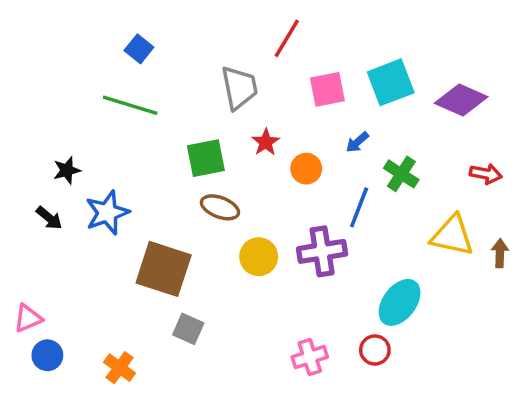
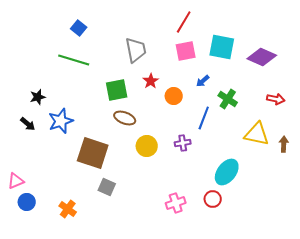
red line: (287, 38) -> (184, 22), moved
cyan square: (391, 82) -> (222, 47), turned 32
purple cross: (322, 251) -> (183, 143), size x0.6

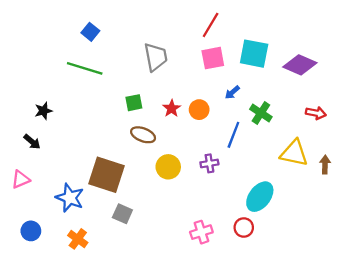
red star: (151, 81) -> (172, 108), moved
green square: (117, 90) -> (134, 103), size x0.7
blue star: (61, 121) -> (70, 198), moved, turned -30
pink triangle: (16, 181) -> (21, 179), moved

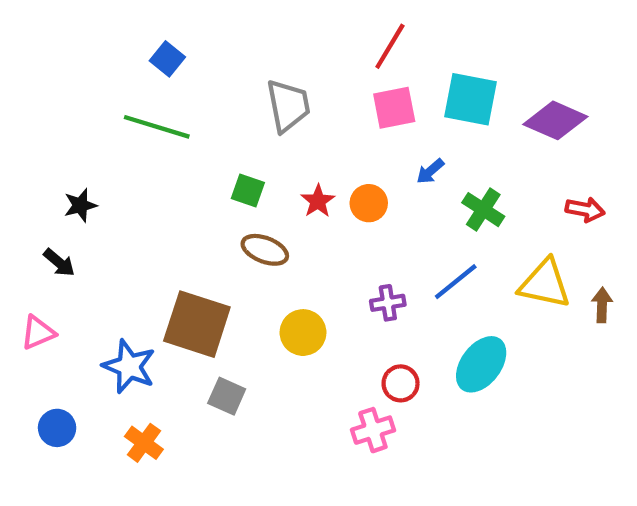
green square: (134, 103) -> (248, 190), turned 30
blue line: (233, 135) -> (456, 282), moved, turned 30
yellow circle: (168, 167) -> (303, 333), moved
red circle: (244, 227) -> (401, 383), moved

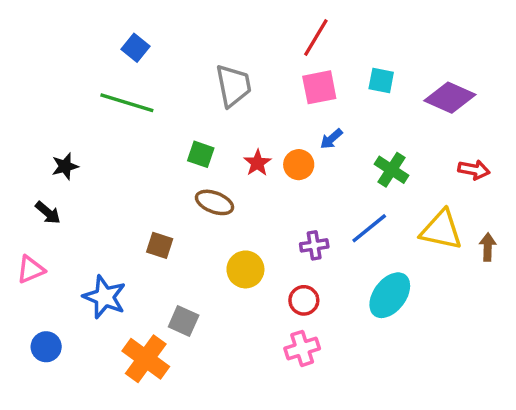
cyan square: (471, 99) -> (381, 80), size x0.6
blue arrow: (430, 171) -> (331, 139), moved
brown square: (197, 324) -> (160, 245), moved, size x0.5
red circle: (401, 383) -> (304, 300), moved
orange cross: (144, 443) -> (146, 359), moved, size x1.5

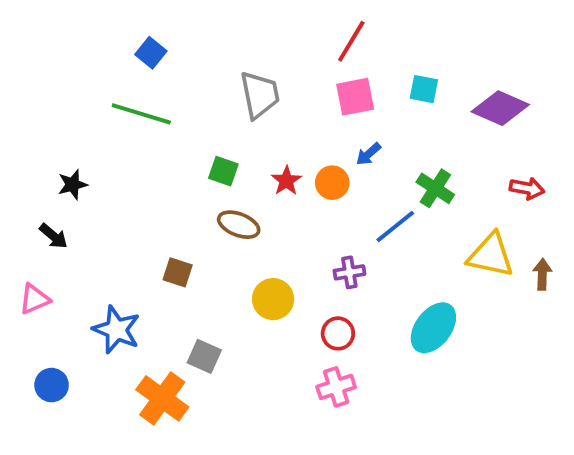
blue line: (369, 228) -> (395, 227), moved

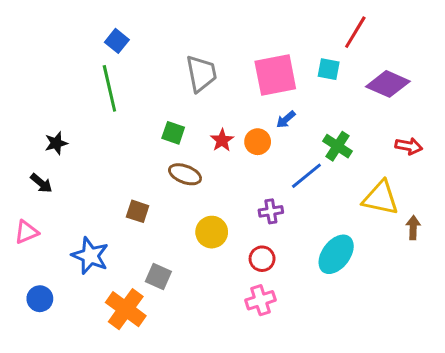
red line: (351, 41) -> (355, 32), moved
pink square: (355, 97) -> (275, 75), size x1.4
green line: (141, 114) -> (109, 88), turned 60
brown arrow: (542, 274) -> (413, 228), moved

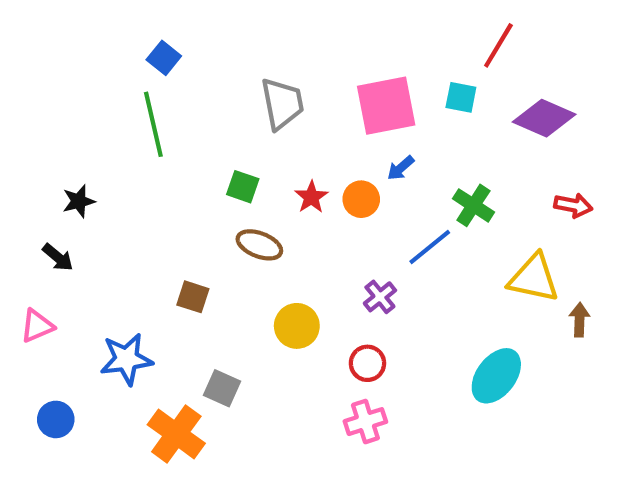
purple cross: (271, 211) -> (380, 297), turned -30
cyan ellipse: (336, 254) -> (496, 376), moved
blue star: (90, 256) -> (126, 359), turned -30

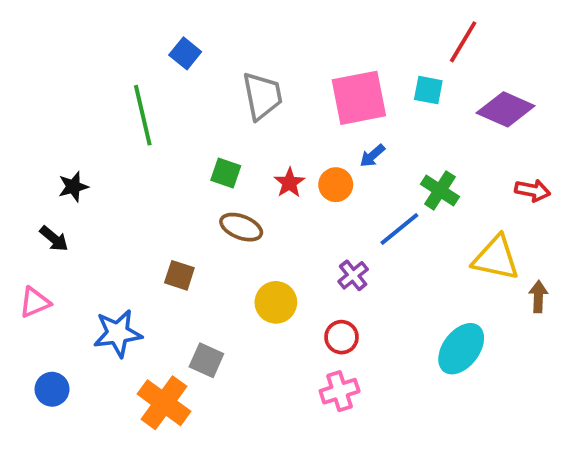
blue square: (164, 58) -> (185, 53), moved

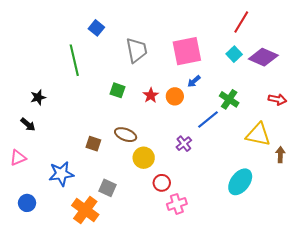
cyan square: (428, 90) -> (234, 54), moved, turned 35
brown ellipse: (241, 227) -> (126, 135), moved
red circle: (342, 337) -> (162, 183), moved

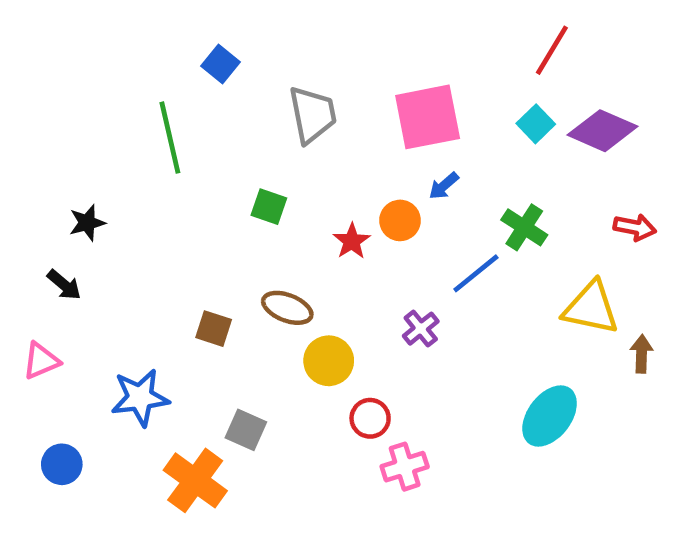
red star: (151, 95) -> (352, 241), moved

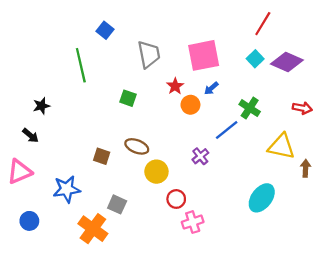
red star: (352, 241) -> (175, 86), moved
pink triangle: (41, 361) -> (20, 172), size x1.4

